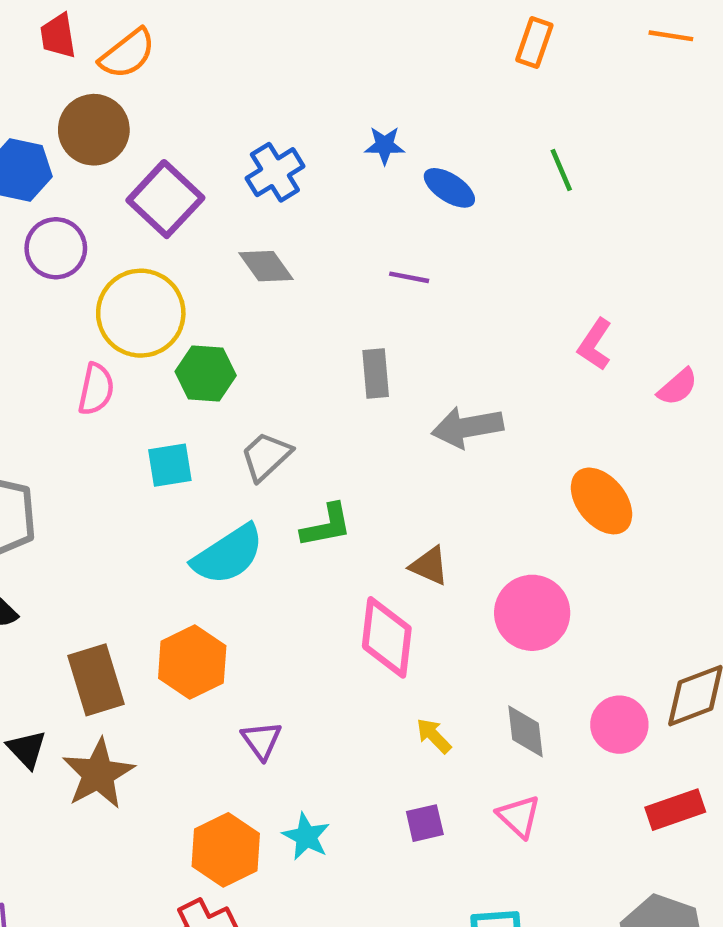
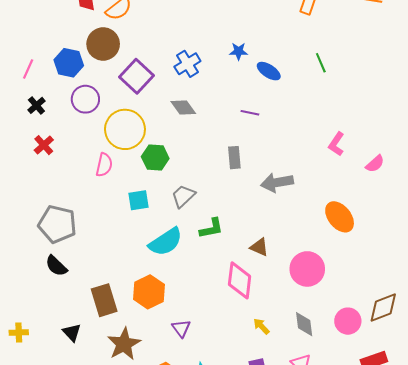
brown star: (98, 774) -> (124, 344), moved

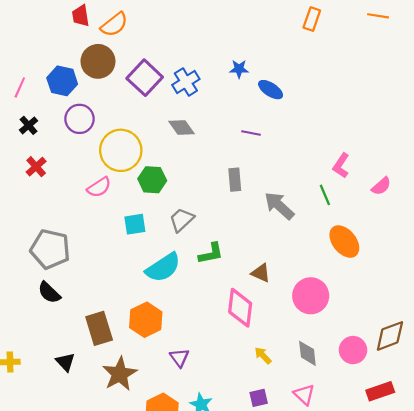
green line: (321, 63) -> (325, 195), moved
purple square: (136, 76) -> (145, 78), moved
pink semicircle: (104, 165) -> (99, 187), turned 45
gray arrow: (277, 183) -> (279, 206), turned 52

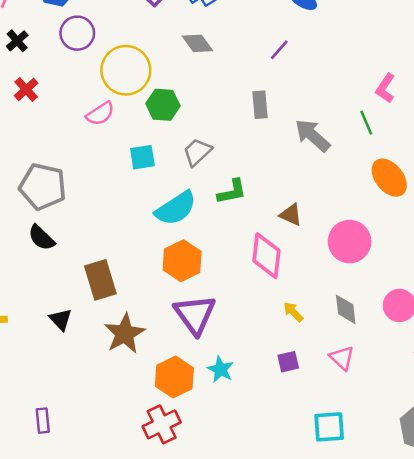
purple line: (251, 133) -> (279, 50), turned -60
orange hexagon: (146, 320) -> (182, 261), moved
purple triangle: (179, 358) -> (195, 314), size x1.8

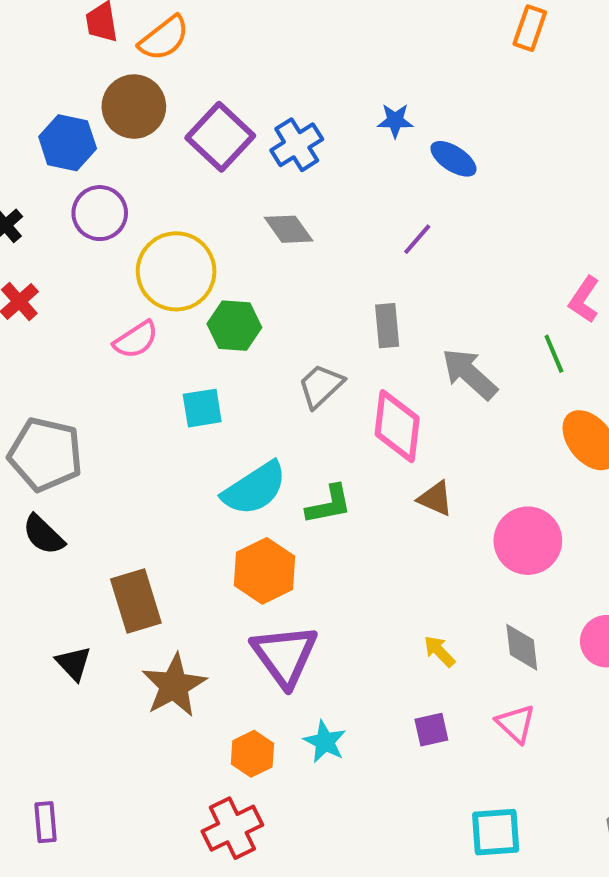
gray trapezoid: (197, 152) -> (321, 386), moved
green L-shape: (232, 192) -> (329, 505), moved
pink diamond: (266, 256) -> (397, 426), moved
orange hexagon: (174, 377) -> (252, 754), size x0.7

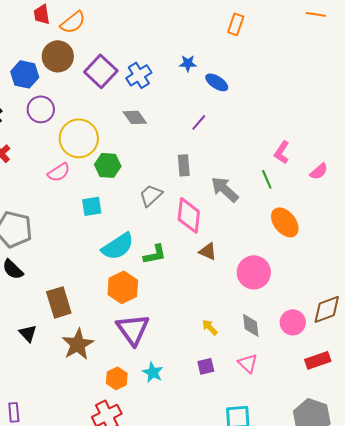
orange rectangle: (530, 28) -> (236, 24), moved

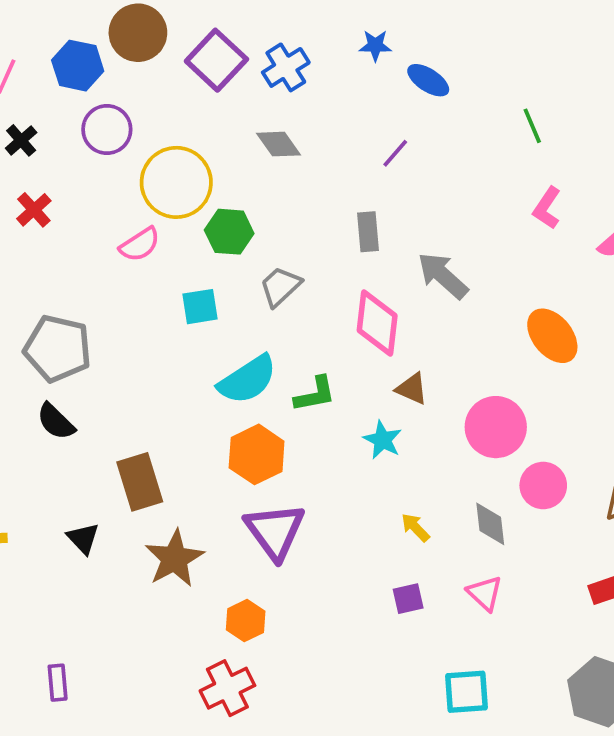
green line: (267, 179) -> (532, 126), moved
gray trapezoid: (151, 195) -> (280, 286), moved
pink circle: (293, 322) -> (543, 485), moved
cyan star: (153, 372) -> (383, 440), moved

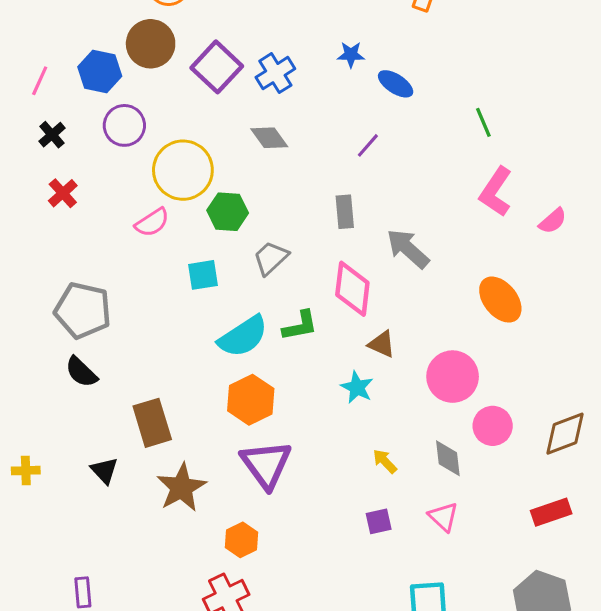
pink L-shape: (547, 208) -> (496, 192), size x1.4
green L-shape: (315, 394) -> (300, 326), moved

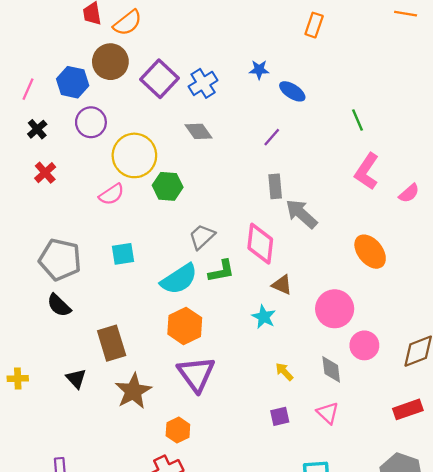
gray rectangle: (345, 212) -> (275, 186), moved
gray trapezoid: (271, 258) -> (202, 237), moved
cyan square: (203, 275) -> (123, 254), moved

